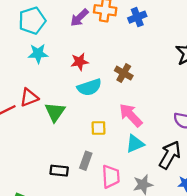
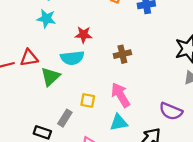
brown cross: (124, 73) -> (122, 54), turned 35
cyan semicircle: (89, 87) -> (72, 58), moved
gray rectangle: (86, 161) -> (65, 118), moved

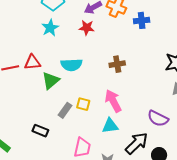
cyan star: (46, 19) -> (50, 28), turned 30
red star: (83, 35) -> (87, 28), moved
gray rectangle: (65, 118) -> (65, 110), moved

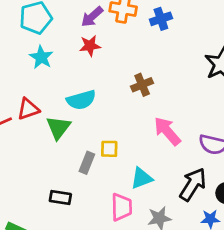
pink arrow: (113, 101) -> (167, 131), moved
cyan triangle: (110, 126) -> (142, 178), moved

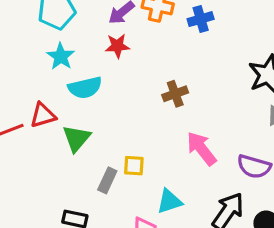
cyan semicircle: (81, 100) -> (85, 88), moved

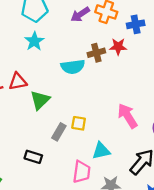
red star: (117, 46) -> (118, 47), moved
cyan semicircle: (85, 88) -> (73, 67), moved
brown cross: (175, 94) -> (96, 53), moved

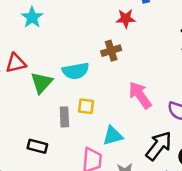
brown cross: (96, 53) -> (111, 51), moved
cyan semicircle: (73, 67) -> (76, 71), moved
gray rectangle: (59, 132) -> (64, 117), turned -30

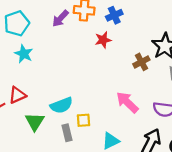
brown cross: (111, 51) -> (141, 62), moved
cyan semicircle: (76, 71) -> (61, 105), moved
green triangle: (42, 83) -> (35, 122), moved

